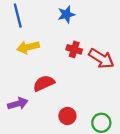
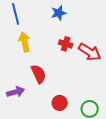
yellow arrow: (28, 47) -> (25, 42), turned 90
red semicircle: (44, 83) -> (39, 74), turned 90

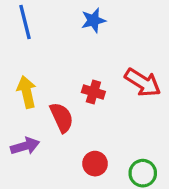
yellow arrow: (25, 42) -> (27, 92), moved
red cross: (66, 44) -> (93, 92), moved

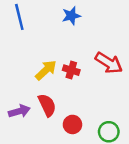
yellow arrow: (27, 92) -> (46, 70), moved, turned 60
red semicircle: (62, 117) -> (47, 105), moved

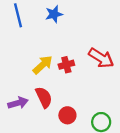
blue star: (71, 16) -> (54, 14), moved
red cross: (71, 70) -> (66, 65), turned -32

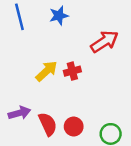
red arrow: (101, 58) -> (104, 41), moved, turned -65
red semicircle: (44, 97) -> (48, 124), moved

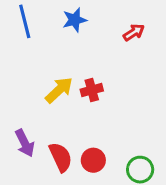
red arrow: (104, 41) -> (134, 32), moved, size x0.6
purple arrow: (19, 113) -> (25, 143), turned 80

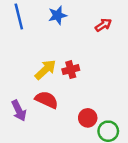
red semicircle: (61, 157) -> (47, 100), moved, turned -40
red circle: (93, 160) -> (88, 118), moved

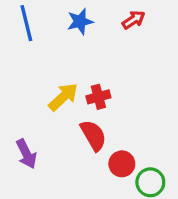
red arrow: (103, 25) -> (134, 20), moved
red semicircle: (47, 100) -> (93, 135), moved, turned 35

